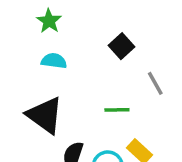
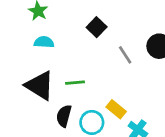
green line: (117, 110) -> (75, 83), moved

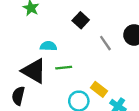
cyan semicircle: (44, 42) -> (48, 46), moved
black semicircle: (64, 116) -> (18, 96), moved

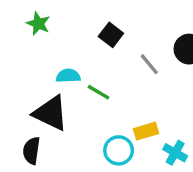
green line: (64, 68) -> (99, 92), moved, turned 42
yellow rectangle: (99, 89) -> (146, 131), turned -49

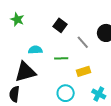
green line: (99, 92) -> (61, 58), moved, turned -32
black triangle: (51, 113) -> (25, 72), turned -40
yellow rectangle: (146, 131) -> (84, 71), moved

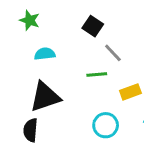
gray line: (83, 42) -> (113, 53), moved
cyan semicircle: (35, 50) -> (45, 54), moved

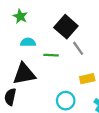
black square: (93, 26) -> (66, 27), size x1.5
green line: (97, 75) -> (51, 55), moved

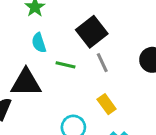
cyan semicircle: (28, 42) -> (39, 43), turned -120
yellow rectangle: (87, 79) -> (107, 104), turned 56

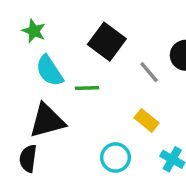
cyan semicircle: (39, 43) -> (49, 71), size x1.4
gray line: (102, 63) -> (149, 72), moved

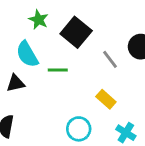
green star: (34, 31) -> (39, 20), moved
black triangle: (47, 121) -> (16, 83), moved, size x0.6

